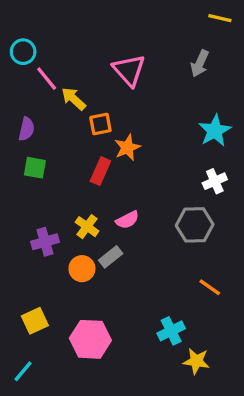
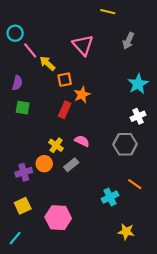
yellow line: (220, 18) -> (108, 12), moved
pink semicircle: (127, 220) -> (82, 141), turned -128
purple cross: (45, 242) -> (24, 172), moved
orange circle: (82, 269) -> (44, 164), moved
cyan cross: (171, 331) -> (110, 197), moved

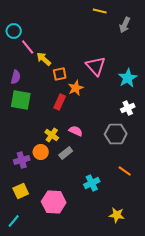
gray arrow: (128, 41) -> (125, 25), moved
pink triangle: (83, 45) -> (96, 66), moved
green square: (23, 108) -> (21, 100), size x1.5
cyan cross: (110, 197) -> (92, 183), moved

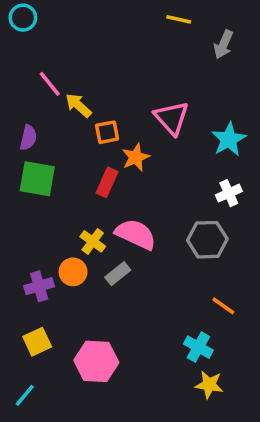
cyan circle: (14, 31) -> (23, 18), moved
pink semicircle: (76, 131) -> (136, 234), size x1.6
cyan cross: (92, 183) -> (198, 347), moved, turned -35

